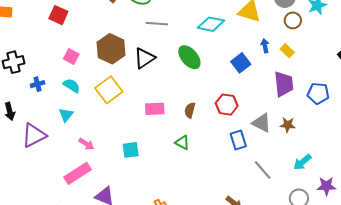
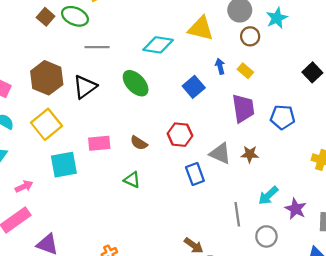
brown semicircle: (190, 110) -> (139, 143), turned -70
pink arrow: (86, 144) -> (24, 186), turned -56
cyan square: (131, 150) -> (64, 165), moved, size x1.4
gray line: (263, 170) -> (237, 214), moved, turned 35
purple star: (326, 186) -> (296, 209), moved, turned 30

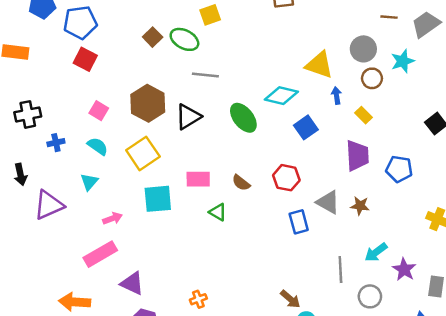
cyan diamond: (158, 45) -> (281, 96), moved
blue arrow: (220, 66) -> (336, 96), moved
green triangle: (132, 180) -> (218, 212), moved

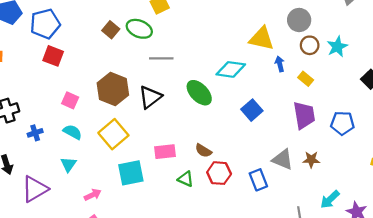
cyan star: (403, 61) -> (337, 47), moved
blue square: (306, 127) -> (252, 110), moved
red hexagon: (286, 178) -> (219, 173), moved

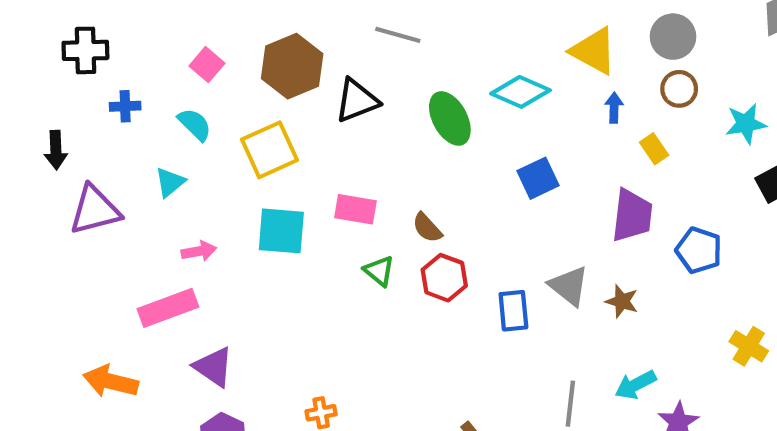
cyan star: (337, 47) -> (746, 124), moved

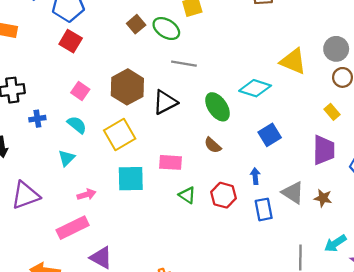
blue arrow: (614, 108) -> (255, 176), moved
purple triangle: (95, 210) -> (25, 195), moved
brown semicircle: (427, 228) -> (213, 145), moved

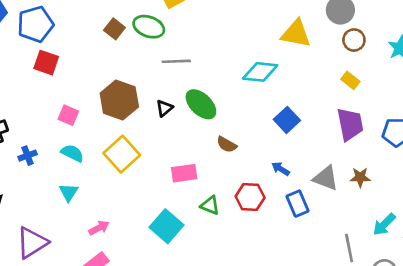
black triangle: (165, 102) -> (164, 108), size x0.6
green ellipse: (218, 107) -> (201, 104), moved
blue arrow: (255, 176) -> (281, 169), turned -42
cyan square: (131, 179) -> (166, 226), moved, turned -36

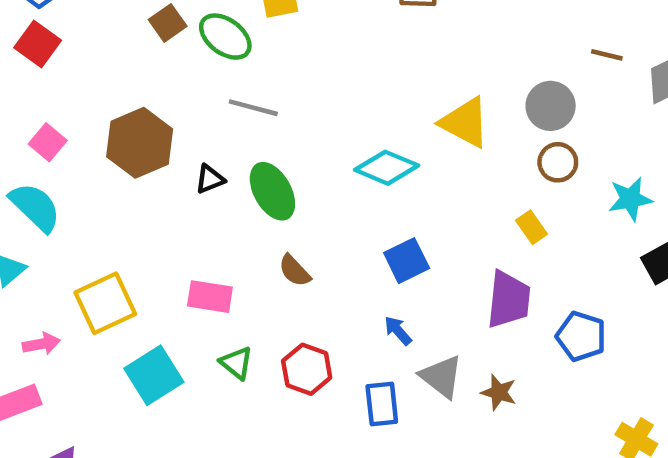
cyan semicircle: (72, 153) -> (35, 207), size x1.4
yellow square: (122, 154) -> (105, 303), moved
blue arrow: (281, 169) -> (398, 331), moved

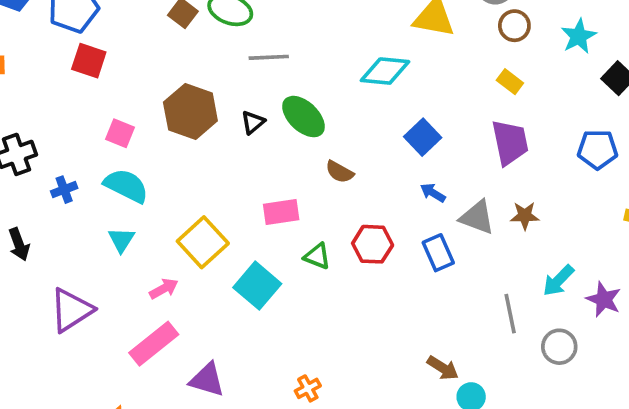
blue pentagon: (581, 336) -> (598, 149), moved

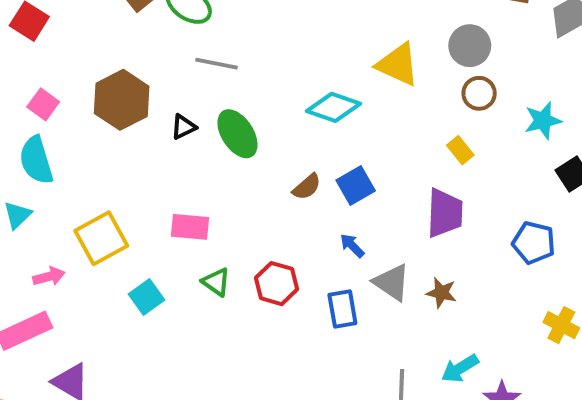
brown semicircle: (339, 172) -> (307, 187), moved, turned -84
cyan semicircle: (126, 186) -> (36, 160), turned -147
cyan square: (257, 286) -> (147, 297), size x0.7

